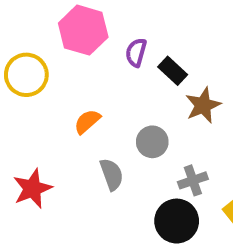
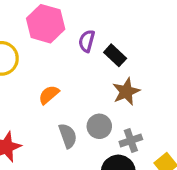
brown star: (203, 105) -> (126, 92), moved
gray circle: (152, 142) -> (99, 126), moved

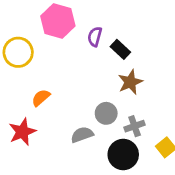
orange semicircle: (49, 95) -> (41, 98), moved
gray semicircle: (68, 136) -> (82, 135), moved, turned -90

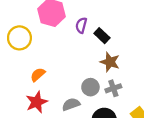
brown star: (130, 82) -> (110, 62), turned -30
gray cross: (135, 126) -> (113, 88), moved
red star: (22, 132) -> (37, 102), moved

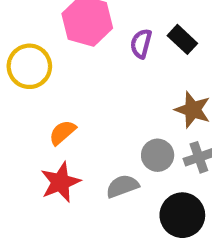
black rectangle: (102, 36) -> (182, 39), moved

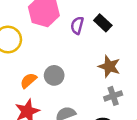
gray circle: (158, 155) -> (54, 75), moved

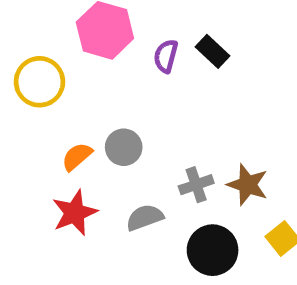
brown star: (109, 66) -> (248, 185), moved
gray cross: (113, 96) -> (196, 185), moved

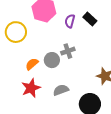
gray cross: (196, 185) -> (68, 51), moved

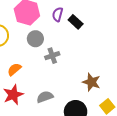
purple semicircle: (70, 21) -> (58, 14), moved
gray circle: (52, 60) -> (35, 39), moved

